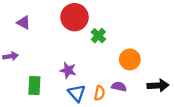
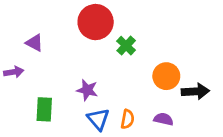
purple triangle: (24, 23) -> (34, 43), moved
black arrow: (158, 85) -> (195, 91), moved
purple semicircle: (119, 87) -> (164, 119), moved

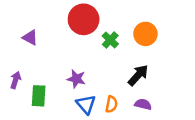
purple arrow: (14, 72) -> (16, 80), moved, turned -63
orange circle: (166, 76) -> (145, 34), moved
black arrow: (195, 91) -> (138, 75), moved, turned -45

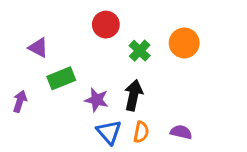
red circle: (84, 19) -> (106, 25), size x0.7
black arrow: (138, 75) -> (133, 95), moved, turned -30
green rectangle: (39, 96) -> (61, 78), moved, turned 65

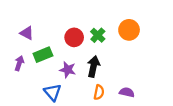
red circle: (106, 25) -> (74, 37), moved
purple arrow: (20, 101) -> (19, 63), moved
blue triangle: (109, 132) -> (53, 92), moved

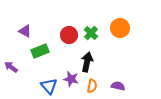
purple arrow: (19, 63) -> (11, 67), moved, turned -72
purple star: (68, 70) -> (71, 79), moved

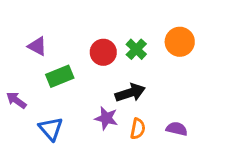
black arrow: (87, 62) -> (130, 93), turned 60
blue triangle: (49, 86) -> (51, 129), moved

